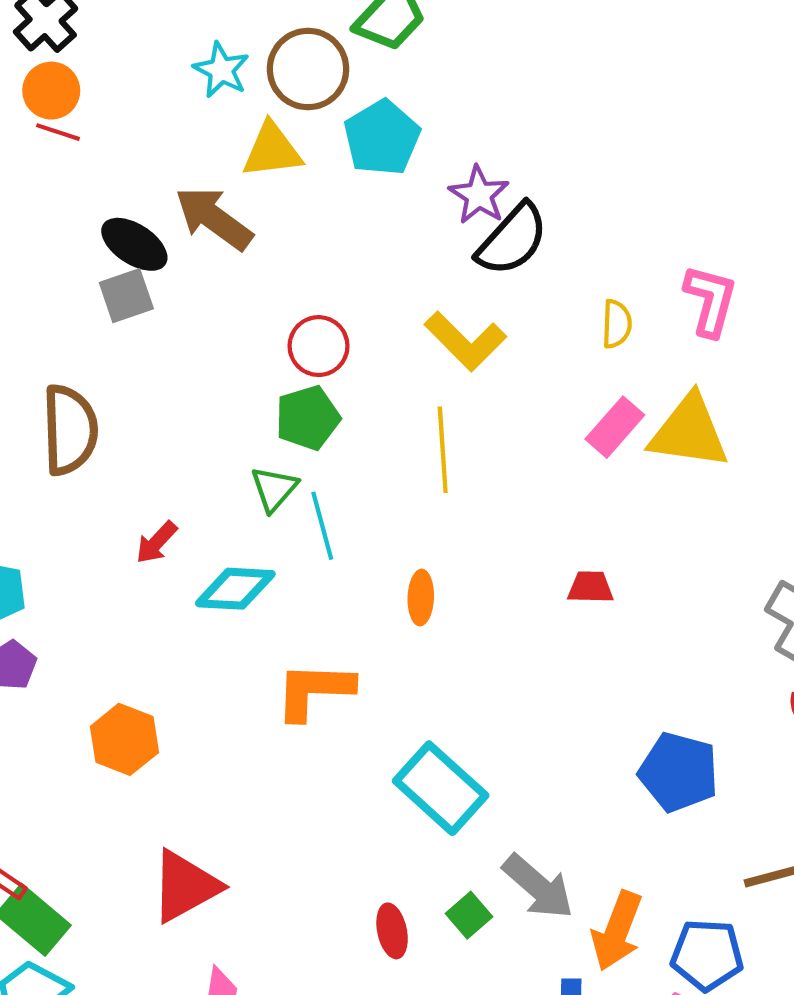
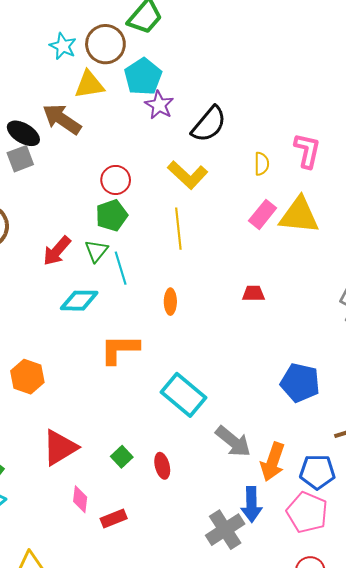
purple star: (479, 195) -> (159, 105), moved
red arrow: (156, 542) -> (57, 251), moved, size x1.4
green square: (469, 915) -> (122, 457), moved

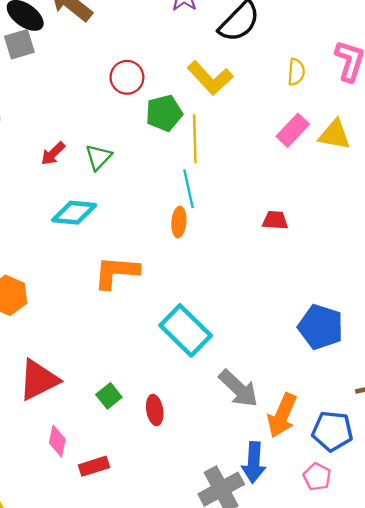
green pentagon: (112, 215) -> (164, 113), moved
yellow triangle: (299, 215) -> (335, 135), size x0.7
red arrow: (57, 251) -> (53, 154), size x0.7
cyan line: (121, 268) -> (189, 189), moved
pink pentagon: (307, 512) -> (317, 477), size x0.6

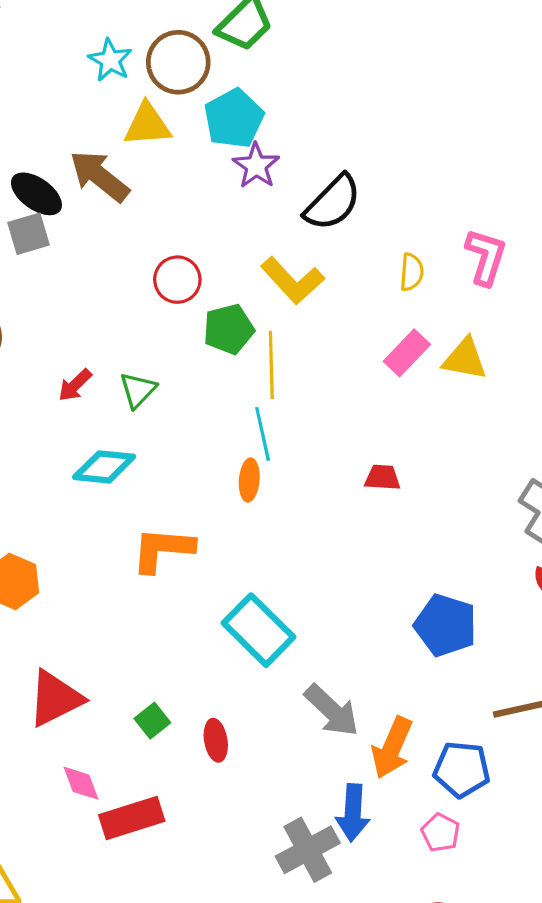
pink diamond: (57, 441) -> (81, 783), turned -32
red rectangle: (94, 466) -> (132, 818), size x1.5

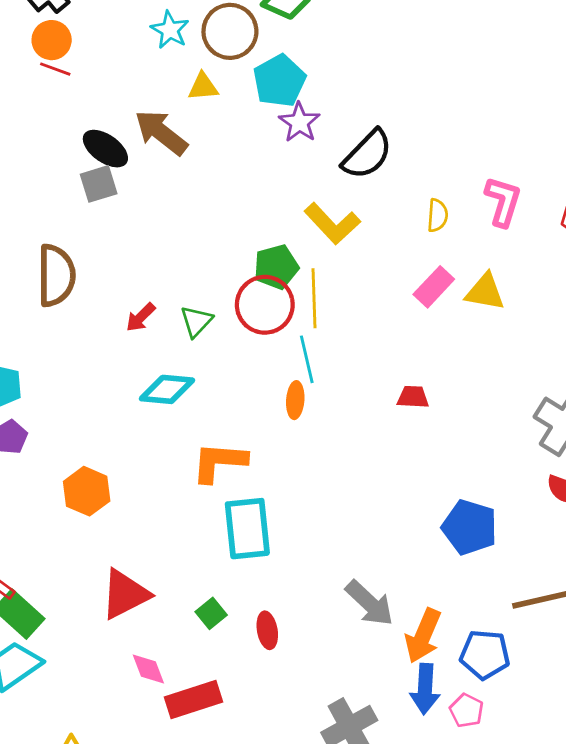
yellow triangle: (147, 125) -> (203, 87), size x0.7
red circle: (177, 280) -> (265, 305), moved, size x1.4
cyan rectangle: (259, 630) -> (247, 529), moved, turned 40
blue arrow: (353, 813) -> (425, 689), moved

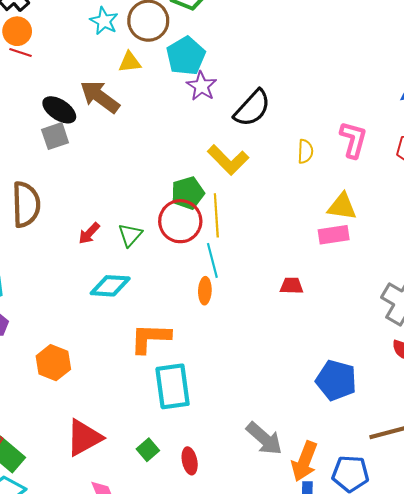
pink rectangle: (434, 287) -> (334, 235), moved, turned 40

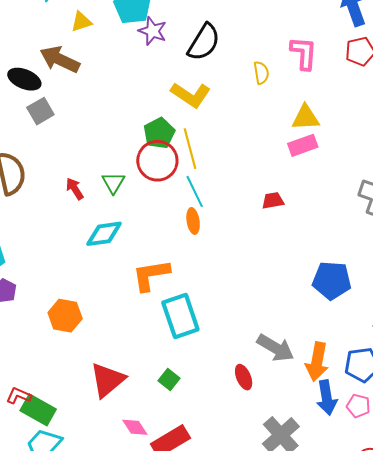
gray square: (55, 136) -> (40, 111), moved
red arrow: (89, 233) -> (75, 189), turned 115
red ellipse: (190, 461) -> (244, 377), moved

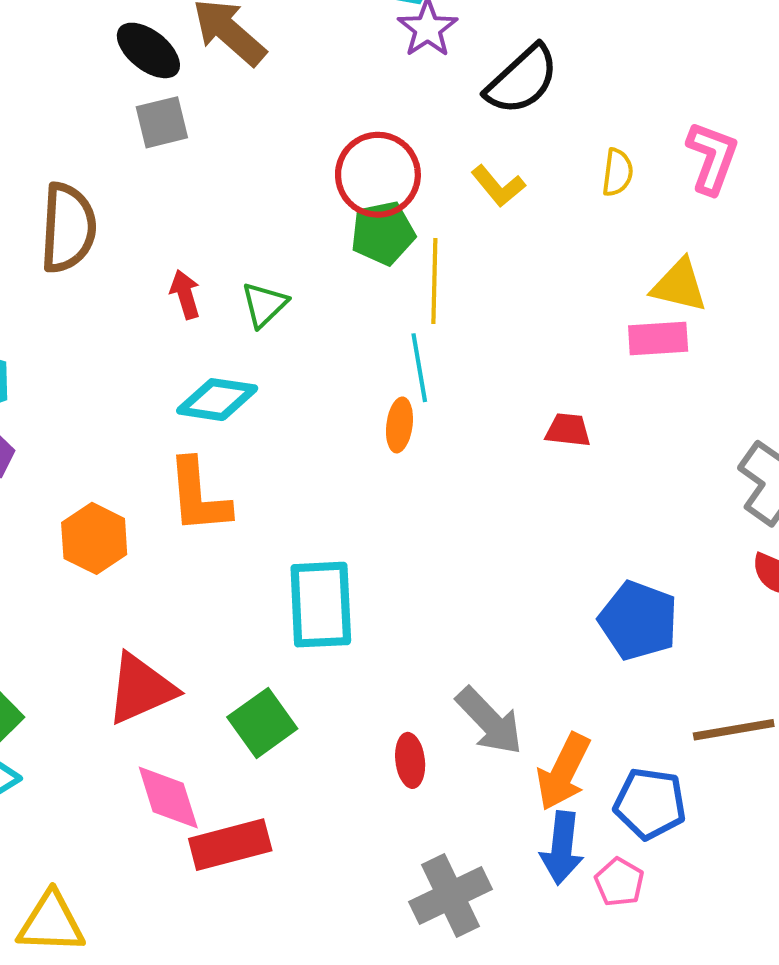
yellow L-shape: (191, 95) -> (498, 186), moved, size x0.7
red circle: (157, 161) -> (378, 175), moved
orange L-shape: (151, 275) -> (199, 496), moved, turned -102
green square: (169, 380) -> (262, 723), size x1.5
pink diamond: (135, 427) -> (168, 797), size x1.4

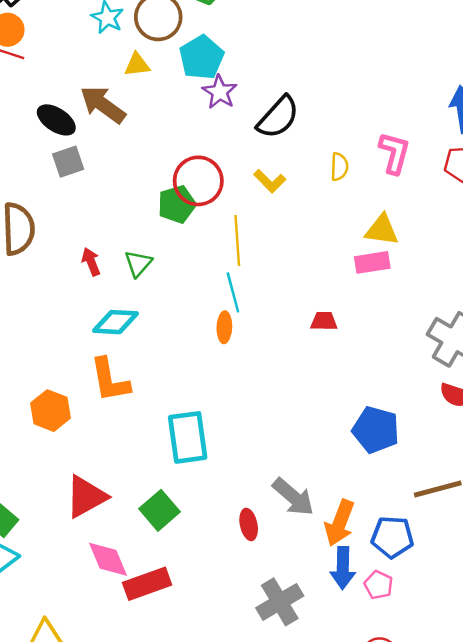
green pentagon: (383, 233) -> (177, 204), moved

